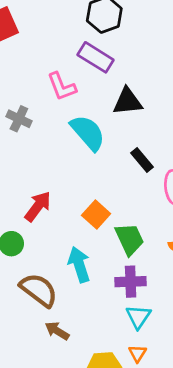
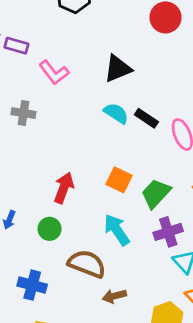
purple rectangle: (96, 57) -> (16, 46), moved, size x0.7
cyan semicircle: (88, 133) -> (116, 113), moved, size x0.7
green trapezoid: (129, 239) -> (156, 193), turned -96
brown arrow: (57, 331) -> (114, 296), turned -30

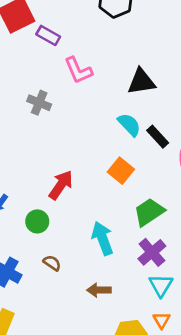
orange square: (119, 180) -> (121, 171), moved
purple cross: (168, 232) -> (152, 252), turned -36
brown semicircle: (87, 264) -> (52, 263), moved, size x0.5
brown arrow: (114, 296) -> (99, 290), moved

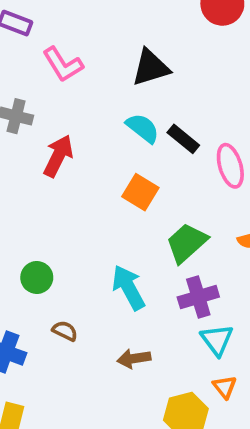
red arrow: (61, 185) -> (58, 156), moved
purple cross: (152, 252) -> (198, 297), turned 32

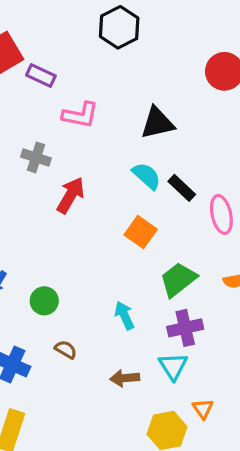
pink L-shape: (63, 64) -> (80, 115), turned -51
cyan arrow: (129, 288) -> (124, 315), size x0.7
cyan triangle: (217, 340) -> (173, 366), moved

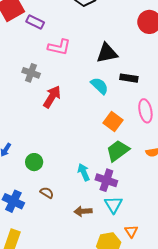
black rectangle: (182, 188) -> (129, 78), moved, turned -36
orange square: (141, 232) -> (113, 121), moved
purple cross: (185, 328) -> (106, 180), moved, turned 30

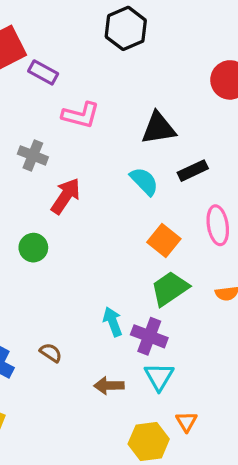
black rectangle: (129, 78) -> (193, 171), turned -36
green circle: (34, 162) -> (33, 248), moved

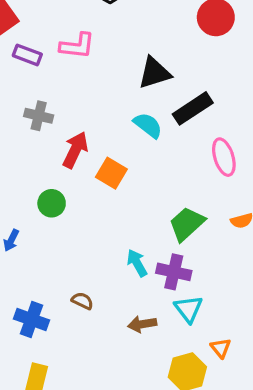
purple rectangle: (43, 72) -> (27, 55), moved
pink L-shape: (81, 115) -> (77, 46), moved
black rectangle: (193, 171) -> (193, 108), size x1.4
orange square: (164, 240) -> (111, 173), moved

